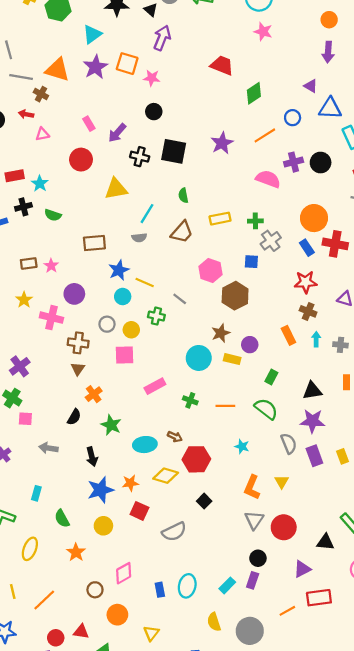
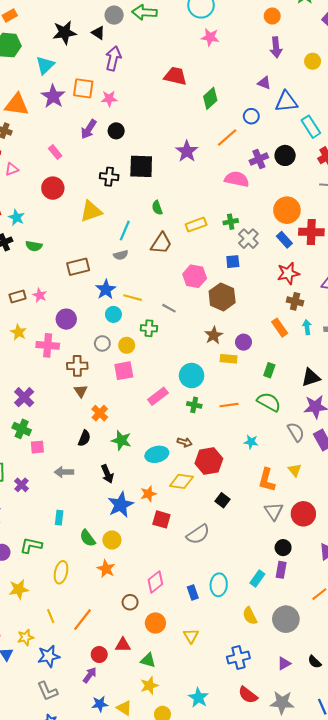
purple arrow: (117, 133) -> (89, 129), moved
cyan circle: (199, 358) -> (192, 376), moved
yellow circle: (103, 526) -> (112, 540), moved

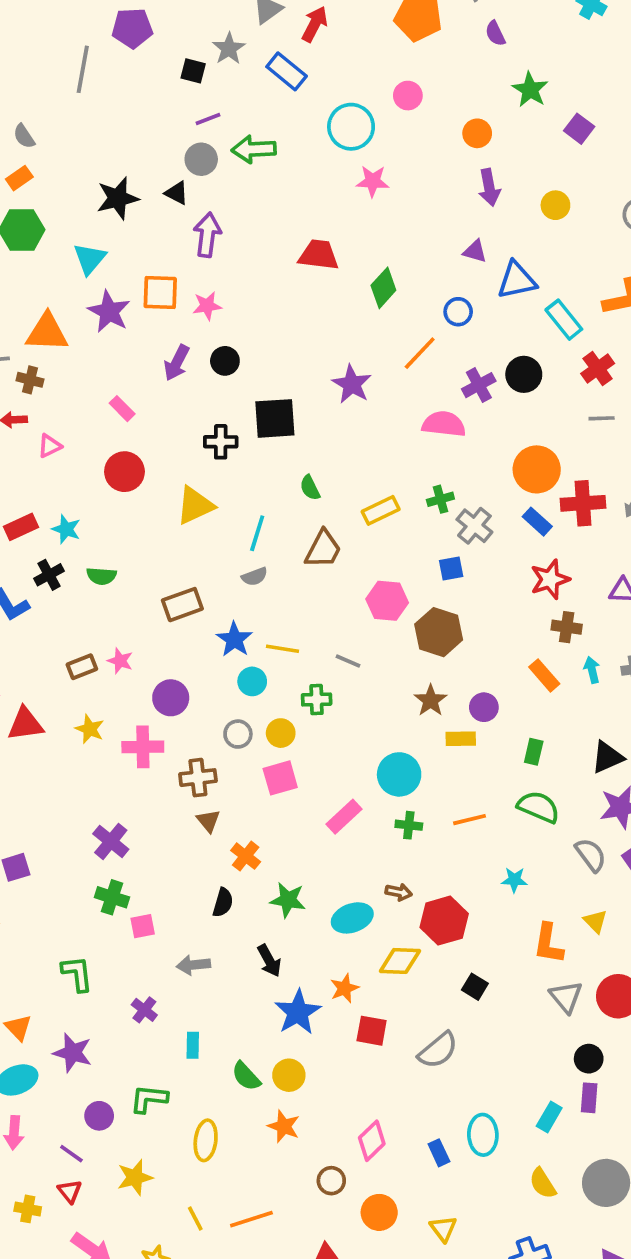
purple cross: (21, 485) -> (144, 1010), moved
orange line: (83, 620) -> (251, 1219), turned 40

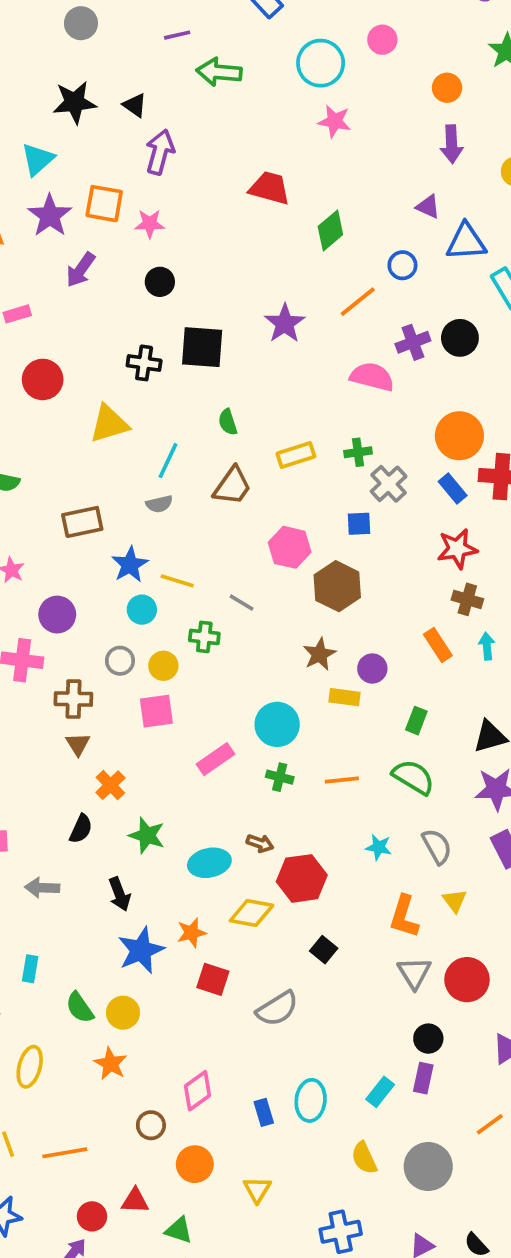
gray circle: (201, 159) -> (81, 23), moved
purple arrow: (177, 363) -> (81, 270), moved
pink rectangle: (122, 409) -> (17, 314), moved, turned -70
gray semicircle: (591, 855) -> (437, 846), moved

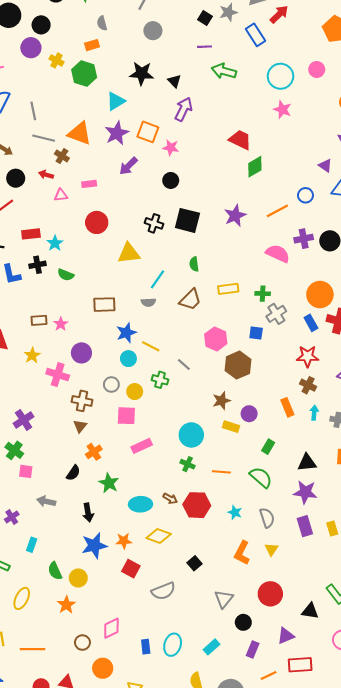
green diamond: (330, 231) -> (255, 167), moved
pink rectangle: (215, 759) -> (142, 446), moved
red hexagon: (302, 878) -> (197, 505), moved
gray triangle: (414, 973) -> (224, 599), moved
purple rectangle: (423, 1078) -> (253, 649), moved

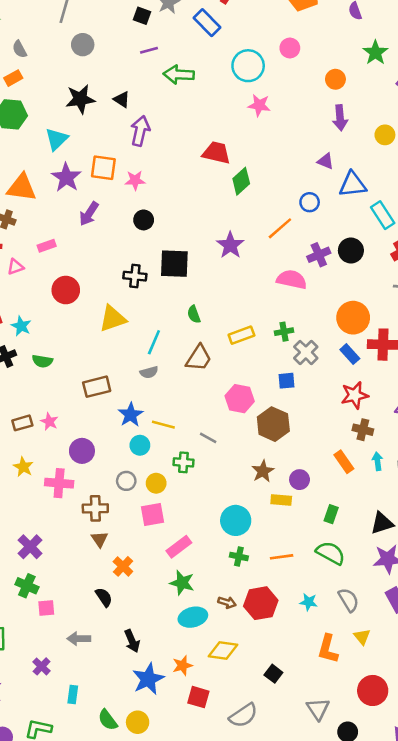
black semicircle: (73, 473) -> (104, 597), turned -56
green star: (109, 483) -> (182, 583), moved

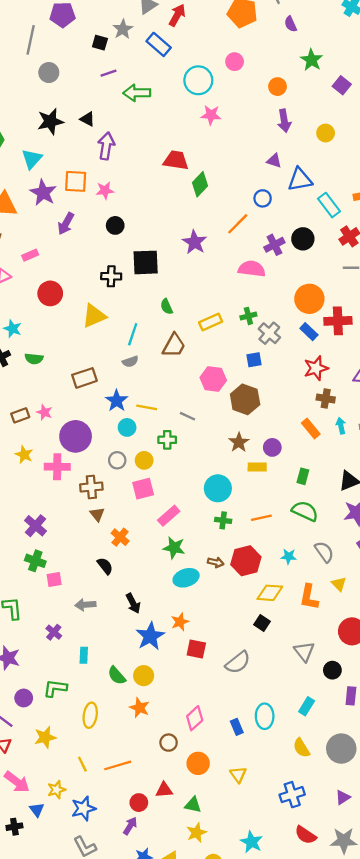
purple circle: (82, 451) -> (76, 436), size x1.4
yellow diamond: (223, 650) -> (270, 593), moved

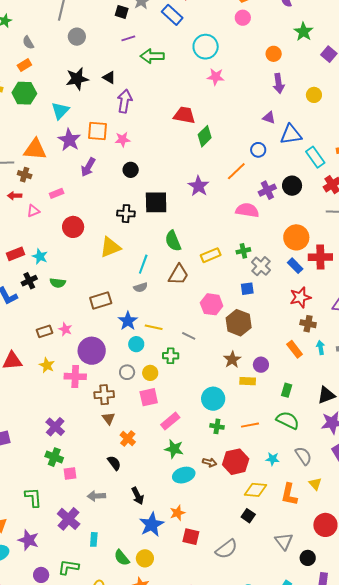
pink circle: (235, 62) -> (243, 18), moved
green semicircle: (167, 307) -> (173, 241), size x1.5
purple cross: (54, 632) -> (69, 519), size x1.6

